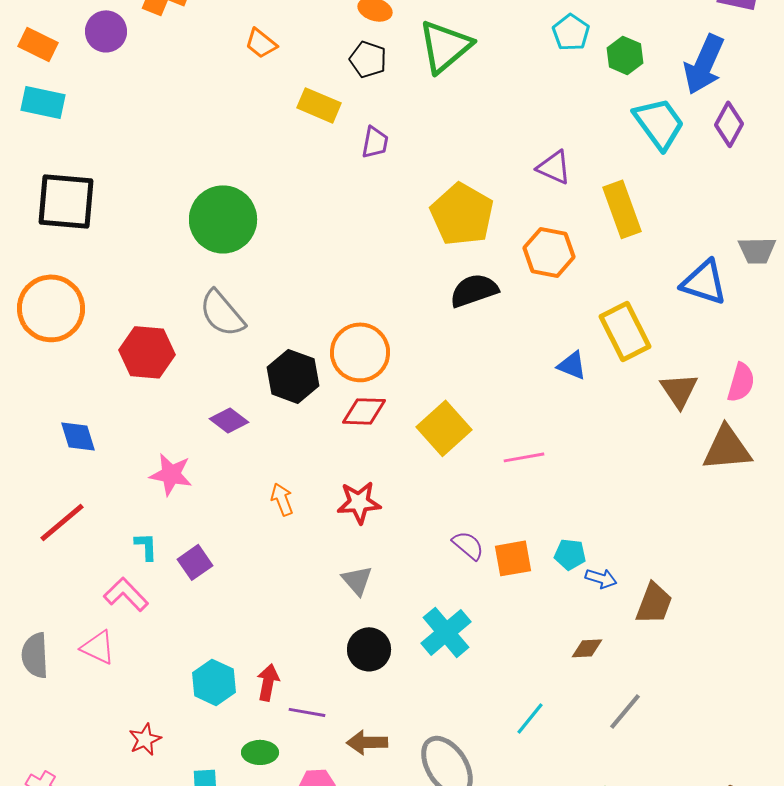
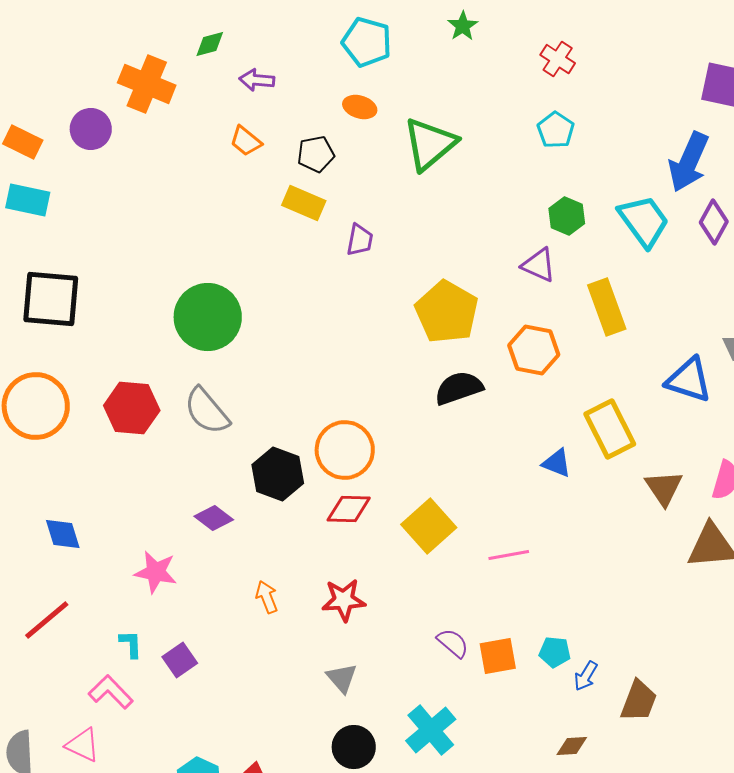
green hexagon: (625, 55) -> (567, 216), moved
black pentagon: (368, 59) -> (316, 154), moved, turned -30
red hexagon: (147, 352) -> (132, 408), moved
blue arrow: (601, 578) -> (586, 676), turned 104

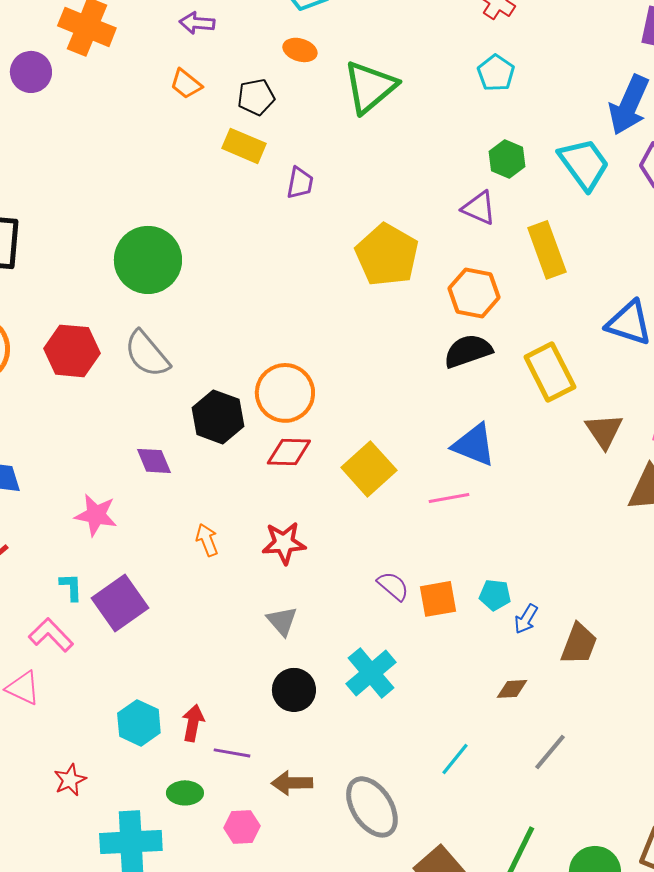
black semicircle: (459, 388) -> (468, 351), moved
blue triangle: (557, 463) -> (474, 445), moved, size x1.5
purple diamond: (214, 518) -> (154, 461), turned 30
purple square: (180, 660) -> (120, 603), size x1.6

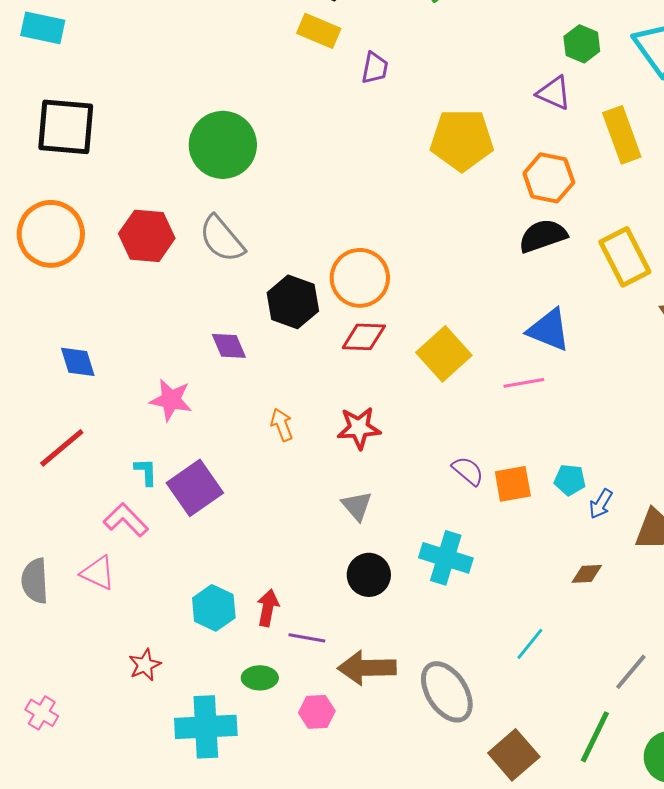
yellow pentagon: (387, 255) -> (462, 140), turned -30
cyan cross: (371, 673) -> (446, 558), turned -33
gray line: (550, 752) -> (631, 672), moved
brown arrow: (292, 783) -> (367, 668), size x1.4

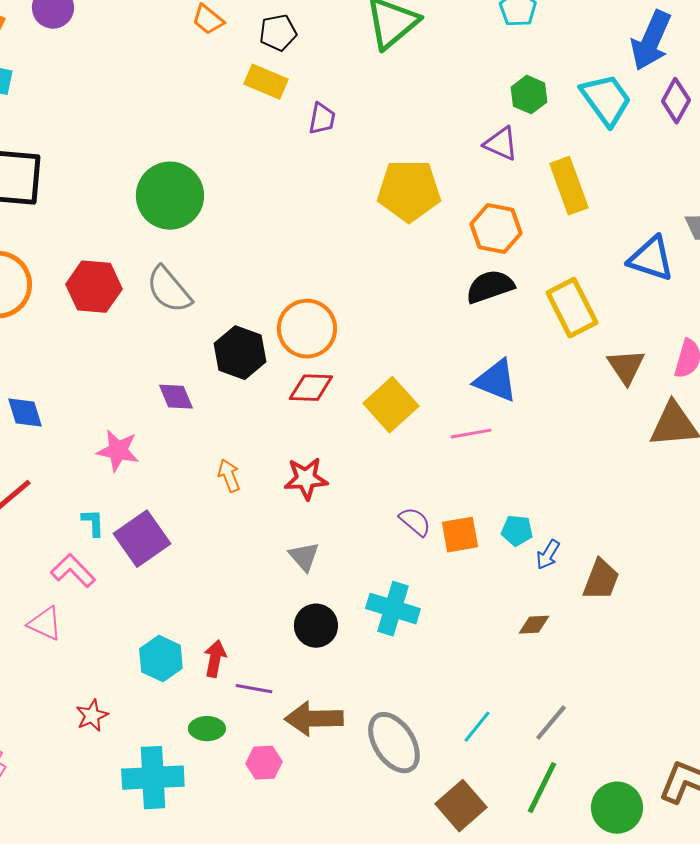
cyan line: (530, 644) -> (477, 727), moved
gray line: (631, 672) -> (551, 723), moved

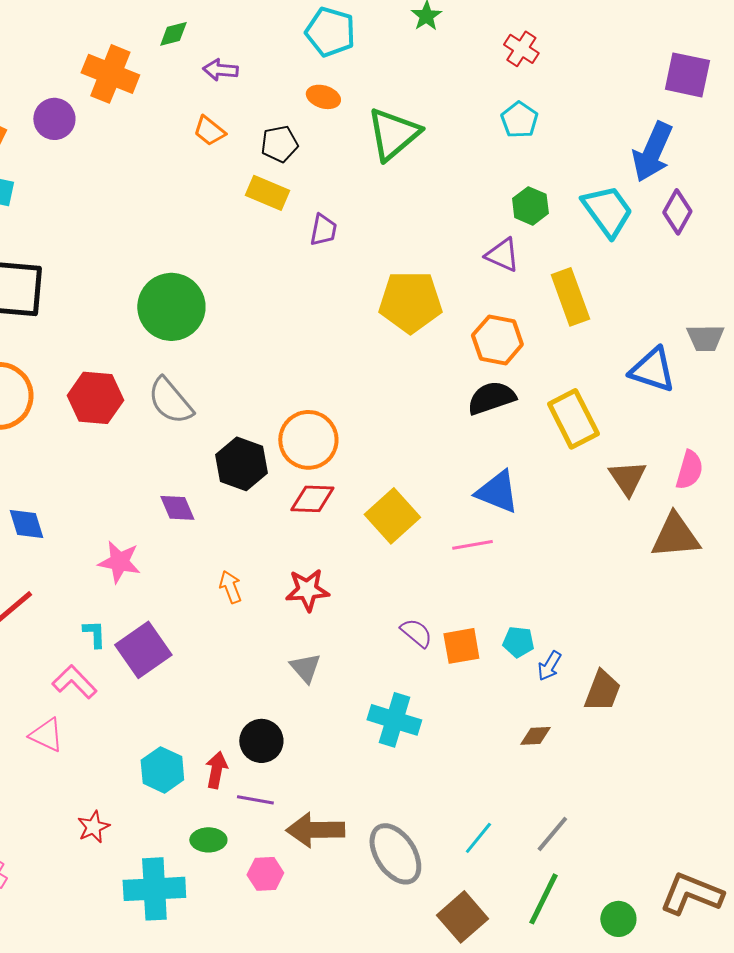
black circle: (316, 626) -> (261, 741), moved
green circle: (617, 808) -> (618, 919), size x0.7

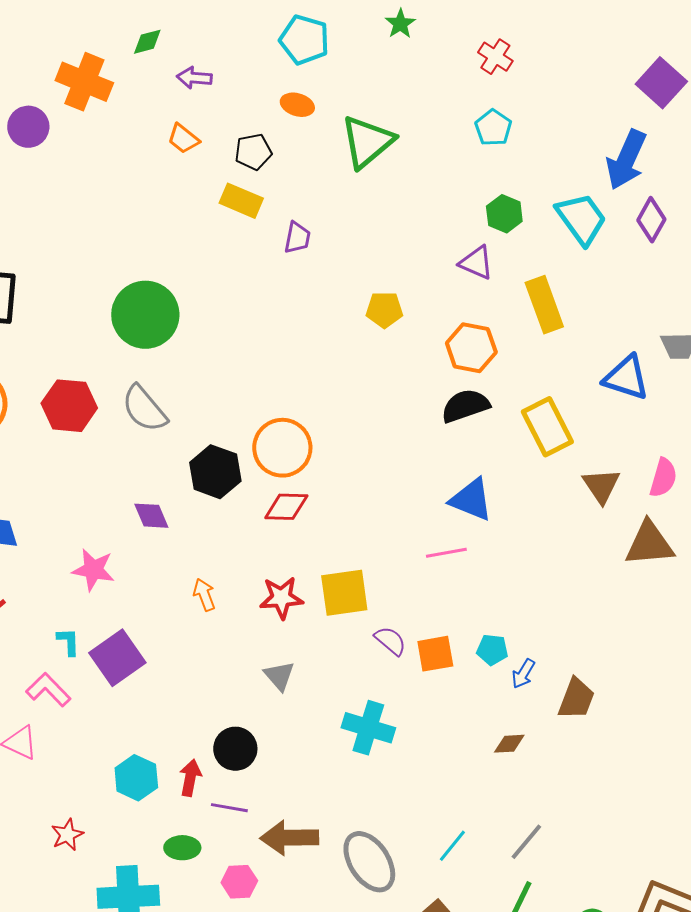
purple square: (687, 75) -> (661, 83), turned 30
yellow pentagon: (410, 302) -> (384, 310), size x0.6
yellow square: (392, 516) -> (344, 593), moved, turned 34

